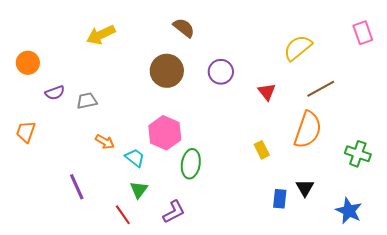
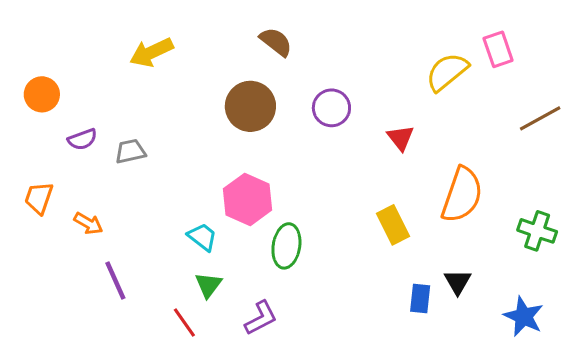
pink rectangle: (363, 33) -> (498, 49), moved
brown line: (321, 89) -> (540, 118), moved
orange arrow: (105, 142) -> (88, 223), moved
yellow rectangle: (262, 150) -> (393, 225), size x1.4

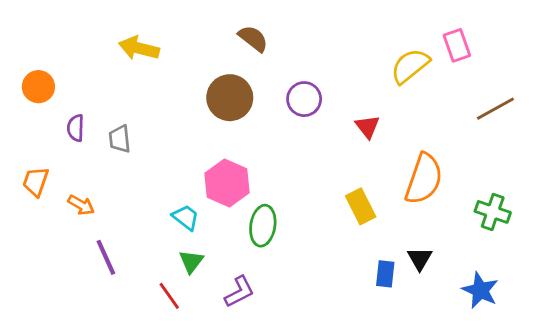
yellow arrow: (151, 52) -> (139, 48), turned 39
purple semicircle: (82, 139) -> (76, 128), turned 112
gray trapezoid: (130, 151) -> (120, 139), turned -84

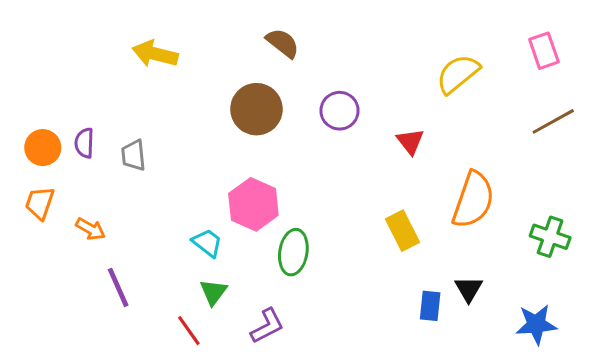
pink rectangle: (457, 45) -> (544, 51), moved
orange circle: (38, 87) -> (43, 148), moved
blue star: (480, 290) -> (536, 324), turned -30

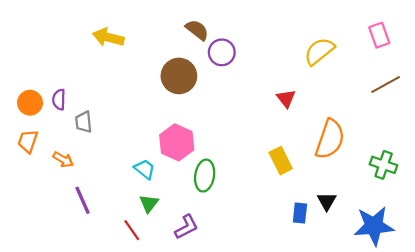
purple circle: (339, 111) -> (222, 52), moved
gray trapezoid: (133, 155) -> (84, 122), moved
blue star: (536, 324) -> (374, 226), size x1.4

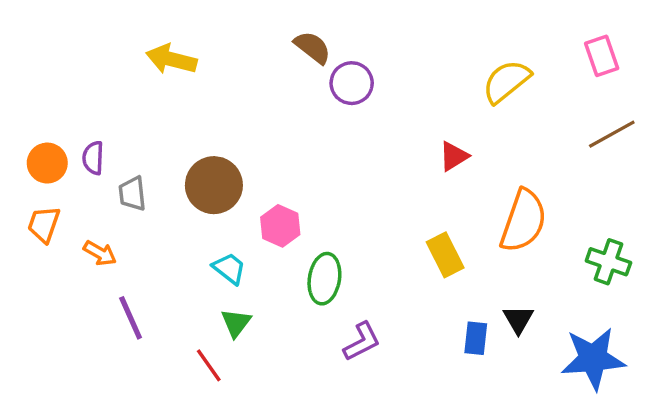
brown circle: (179, 76) -> (214, 185), moved
red triangle: (286, 98) -> (454, 156), turned 36
pink hexagon: (177, 142) -> (280, 226), size x0.7
purple L-shape: (186, 227) -> (362, 342), moved

